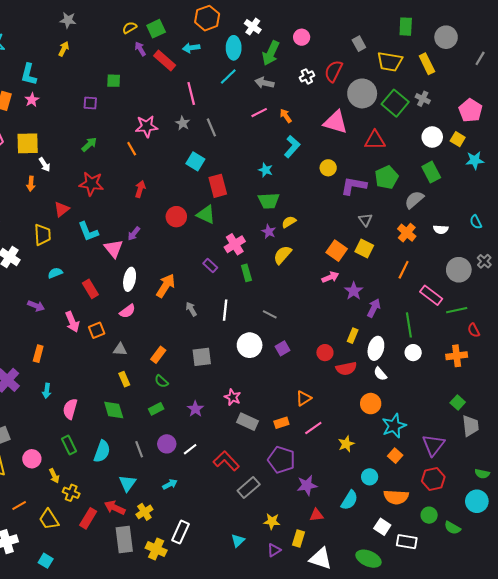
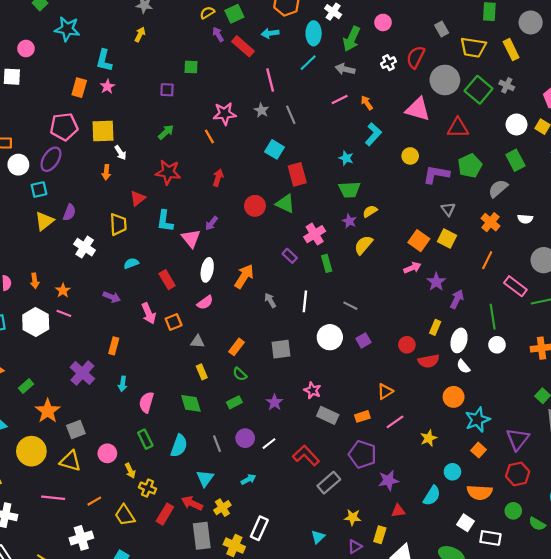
cyan L-shape: (88, 232) -> (165, 221), turned 30

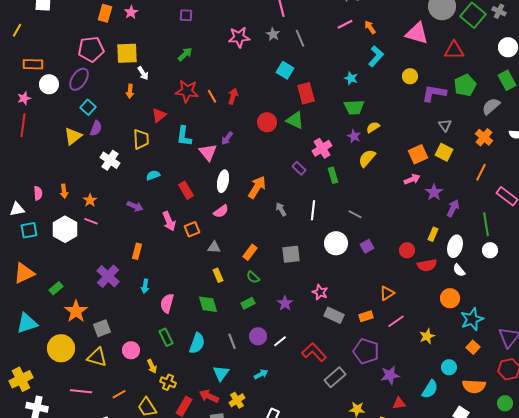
orange line: (209, 136) -> (212, 96), moved
cyan square: (39, 190) -> (88, 107), moved, turned -35
orange square: (419, 241) -> (418, 154), turned 30

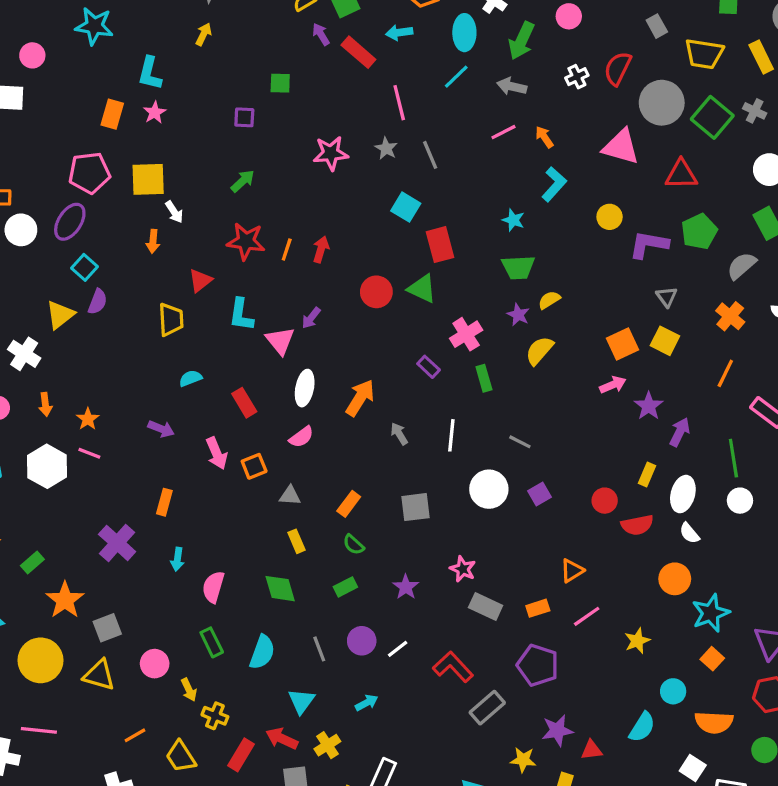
orange line: (212, 96) -> (287, 249), turned 48
white cross: (110, 160) -> (24, 354), moved
purple star: (390, 375) -> (557, 730), moved
pink line: (81, 391) -> (39, 730), moved

